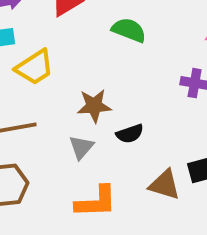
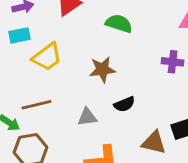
brown star: (94, 106) -> (102, 69), moved
gray triangle: (81, 147) -> (87, 117), turned 45

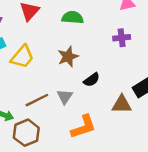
brown line: (36, 105) -> (37, 100), moved
gray triangle: (87, 117) -> (65, 97), turned -35

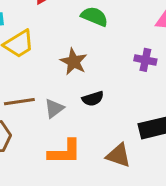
brown star: (68, 57) -> (74, 62), turned 30
brown triangle: (122, 104) -> (118, 155), moved

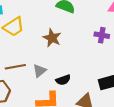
black semicircle: (93, 99) -> (63, 80), moved

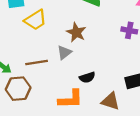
gray triangle: (40, 71) -> (64, 53), moved

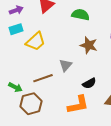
brown star: (76, 32) -> (89, 45), moved

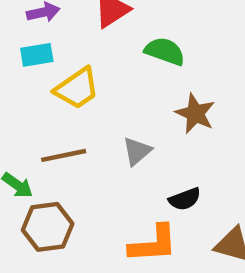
green semicircle: (80, 15) -> (165, 51), moved
brown line: (43, 78) -> (64, 155), moved

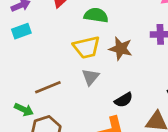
yellow trapezoid: (77, 88) -> (87, 47), moved, turned 32

